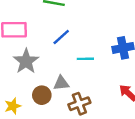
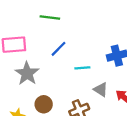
gray triangle: (61, 83) -> (101, 90), moved, turned 42

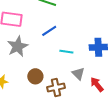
brown circle: (44, 104) -> (35, 76), moved

